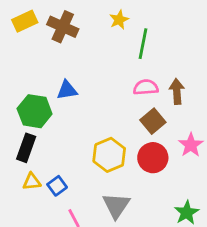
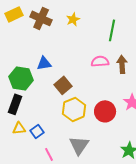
yellow star: (119, 20) -> (73, 19), moved
green line: (143, 44) -> (112, 30), moved
brown square: (153, 121) -> (63, 85), moved

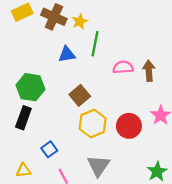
yellow star: (73, 19) -> (80, 22), moved
green line: (112, 30) -> (95, 44), moved
blue triangle: (44, 63) -> (67, 54), moved
yellow triangle: (19, 128) -> (23, 170), moved

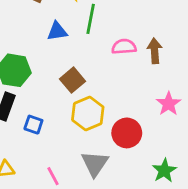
red circle: (129, 126) -> (127, 133), moved
blue square: (49, 149) -> (33, 125), moved, turned -35

